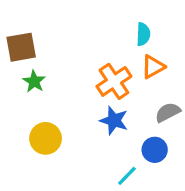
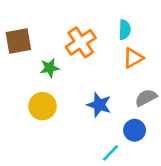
green star: (34, 81) -> (50, 68), moved, turned 30
orange cross: (114, 81) -> (81, 42), moved
yellow circle: (46, 138) -> (42, 106), moved

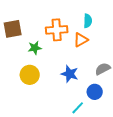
orange cross: (81, 42) -> (57, 30), turned 30
orange triangle: (133, 58) -> (81, 40), moved

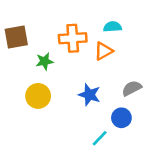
cyan semicircle: (88, 21) -> (112, 27), turned -96

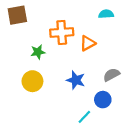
cyan semicircle: (112, 27) -> (106, 14), moved
brown square: (16, 37) -> (17, 15), moved

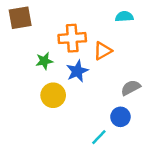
blue star: (76, 80) -> (77, 71), moved, turned 30
yellow circle: (32, 81) -> (53, 95), moved

